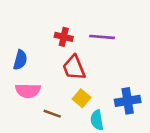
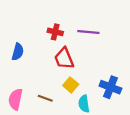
pink semicircle: (28, 91) -> (15, 99), moved, turned 100
blue cross: (128, 101) -> (110, 87), turned 30

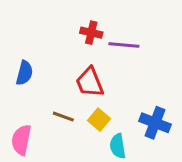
red cross: (55, 32) -> (91, 33), moved
brown line: (45, 98) -> (63, 117), moved

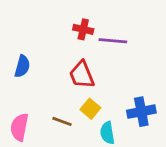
brown line: (63, 117) -> (62, 121), moved
blue cross: (155, 123) -> (141, 112), turned -32

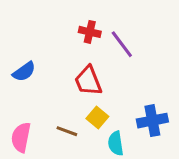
purple line: (113, 41) -> (122, 44), turned 48
blue semicircle: (22, 66) -> (24, 72), turned 40

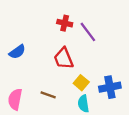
yellow square: (97, 117) -> (81, 83), moved

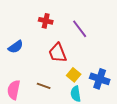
red cross: (65, 23) -> (46, 21), moved
blue cross: (110, 87) -> (100, 79), turned 30

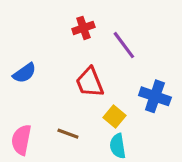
red cross: (46, 21) -> (83, 28), moved, turned -32
blue cross: (100, 79) -> (155, 96), moved

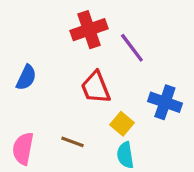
red cross: (83, 28) -> (89, 30), size x1.5
blue semicircle: (24, 73) -> (26, 78), turned -30

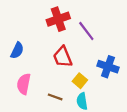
brown line: (73, 142) -> (55, 97), moved
pink semicircle: (23, 148) -> (24, 84), moved

